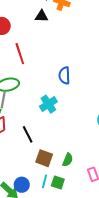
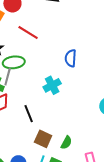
red line: (20, 54) -> (28, 33), turned -45

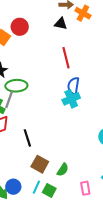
red line: (28, 33) -> (66, 58), moved, turned 40
cyan cross: (52, 85) -> (71, 99), moved

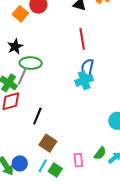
black line: (27, 138) -> (37, 116), turned 36
green semicircle: (63, 170) -> (100, 153), moved
pink rectangle: (85, 188) -> (78, 160), moved

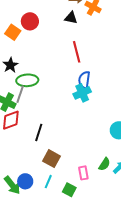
green square: (55, 170) -> (69, 190), moved

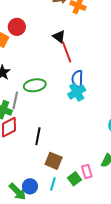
black triangle: (71, 18) -> (59, 37), moved, turned 32
green ellipse: (27, 80) -> (35, 85), moved
green square: (69, 190) -> (74, 179), moved, turned 32

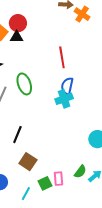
black triangle: (59, 37) -> (17, 37), moved, turned -48
green ellipse: (35, 85) -> (24, 84), turned 70
cyan line: (53, 184) -> (26, 194), moved

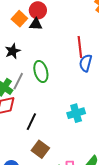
blue semicircle: (67, 86) -> (86, 63), moved
cyan cross: (64, 99) -> (76, 113), moved

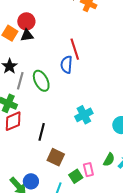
blue semicircle: (86, 63) -> (66, 65), moved
gray line: (18, 81) -> (20, 81), moved

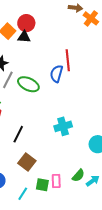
green ellipse: (41, 81) -> (28, 84), turned -50
green square: (76, 176) -> (42, 185), turned 32

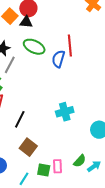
green ellipse: (28, 84) -> (34, 47), moved

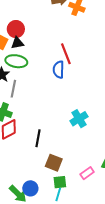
green ellipse: (34, 47) -> (16, 61), moved
pink rectangle: (58, 166) -> (87, 173), turned 72
green square: (44, 170) -> (60, 182), moved

